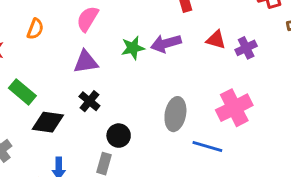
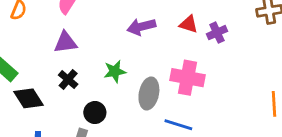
green star: (133, 48) -> (115, 71), moved
pink cross: (234, 108) -> (187, 78), moved, turned 36
black diamond: (48, 122) -> (28, 98), turned 48

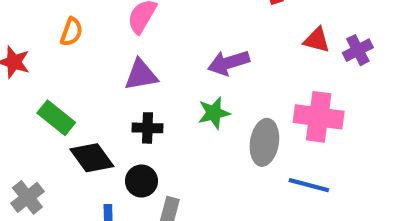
purple arrow: (141, 27) -> (229, 63), moved
black cross: (68, 80) -> (147, 128), turned -36
black circle: (95, 113) -> (141, 181), moved

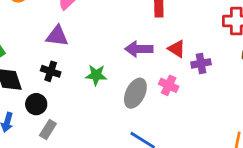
purple arrow: (229, 63) -> (139, 49), moved
pink cross: (319, 117) -> (169, 85), moved, size x0.6
gray ellipse: (264, 142) -> (135, 93), moved

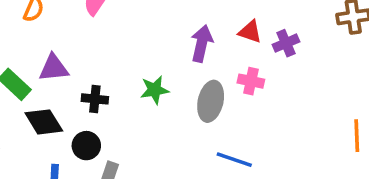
purple triangle: (57, 36) -> (54, 68), moved
purple arrow: (139, 49) -> (202, 43), turned 116

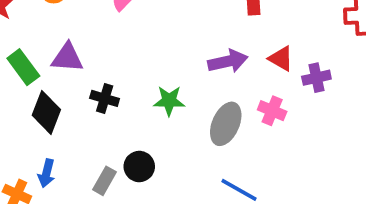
purple arrow: (202, 43) -> (228, 61), turned 54
black diamond: (44, 122) -> (46, 112), turned 42
black circle: (86, 146) -> (139, 167), moved

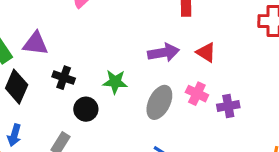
purple cross: (316, 78) -> (228, 106), moved
black circle: (139, 167) -> (86, 109), moved

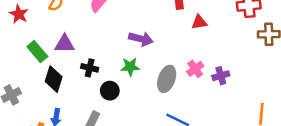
purple arrow: (163, 52) -> (141, 39), moved, turned 30
red triangle: (206, 52) -> (199, 22), moved, turned -35
pink cross: (197, 94) -> (195, 69), turned 35

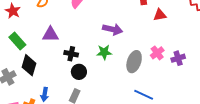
green rectangle: (37, 52) -> (17, 41), moved
black diamond: (54, 79) -> (29, 65), moved
black circle: (110, 91) -> (79, 72), moved

